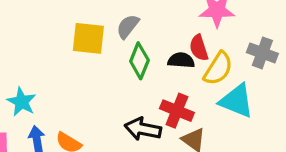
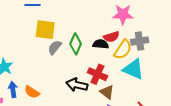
gray semicircle: (128, 26) -> (55, 47), moved
red semicircle: (199, 48) -> (111, 37), turned -91
gray cross: (262, 53) -> (140, 41), moved, turned -30

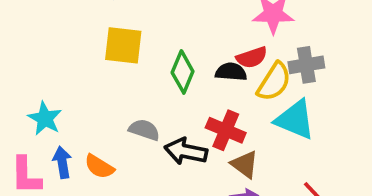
gray semicircle: (55, 47) -> (144, 130), moved, turned 70

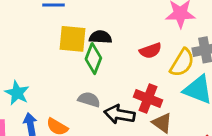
red semicircle: (252, 57) -> (150, 51), moved
green diamond: (183, 72) -> (93, 59), moved
black semicircle: (231, 72) -> (100, 37), moved

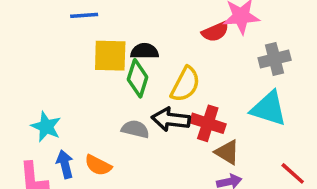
red semicircle: (150, 51) -> (215, 32), moved
yellow semicircle: (182, 63) -> (185, 84), moved
black arrow: (119, 114) -> (171, 119), moved

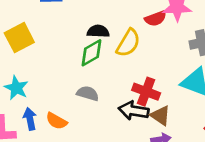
yellow square: (110, 56) -> (19, 38), moved, turned -32
green diamond: (138, 78) -> (91, 53), turned 40
yellow semicircle: (185, 84) -> (128, 43), moved
black arrow: (171, 119) -> (134, 111), moved

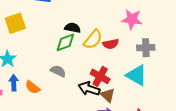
red semicircle: (156, 18) -> (111, 44), moved

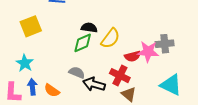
pink star: (132, 19) -> (148, 52), moved
red semicircle: (111, 44) -> (133, 56), moved
cyan triangle: (137, 75) -> (171, 85), moved
black arrow: (89, 89) -> (94, 84), moved

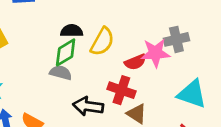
gray semicircle: (77, 73) -> (61, 73), moved

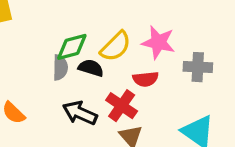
black semicircle: (72, 31) -> (91, 68), moved
pink star: (155, 53) -> (158, 42), moved
gray semicircle: (61, 73) -> (60, 68), turned 60

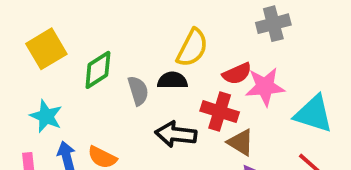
pink star: (158, 42) -> (265, 87), moved
green diamond: (72, 47) -> (98, 70), moved
gray cross: (198, 67) -> (273, 24), moved

